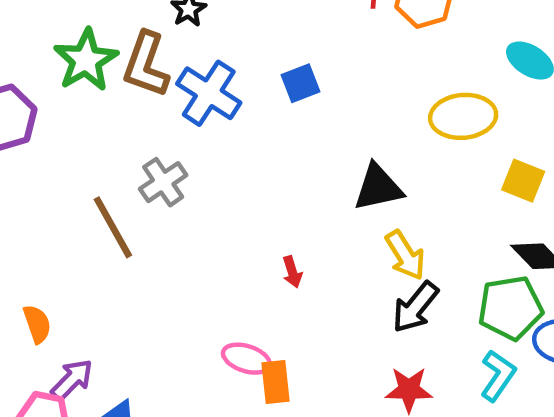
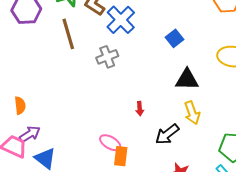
blue square: (300, 83) -> (175, 38), moved, turned -30
gray cross: (163, 182) -> (107, 57), moved
brown line: (113, 227) -> (68, 34), moved
black arrow: (415, 307) -> (167, 134), moved

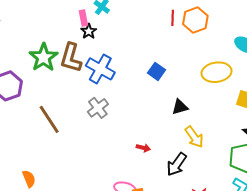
brown line: (68, 34) -> (49, 119), moved
black triangle: (187, 80) -> (180, 107), size x0.7
red arrow: (140, 109) -> (143, 148), turned -56

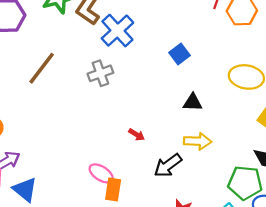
brown line: (49, 119) -> (42, 68), turned 52
yellow arrow: (194, 137) -> (198, 141), turned -70

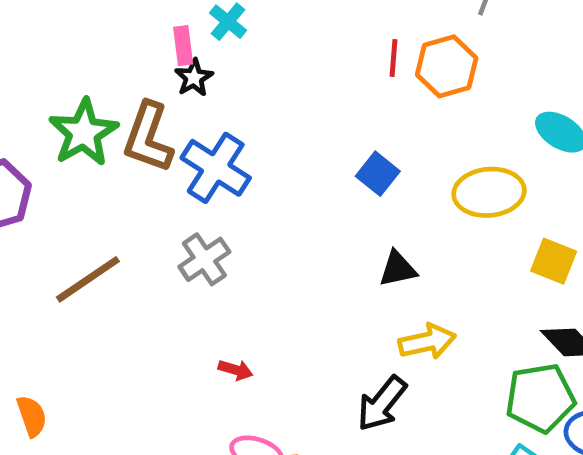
blue square: (180, 54) -> (378, 174), moved
brown line: (42, 68) -> (88, 279), turned 33
red arrow: (137, 135) -> (236, 370), moved

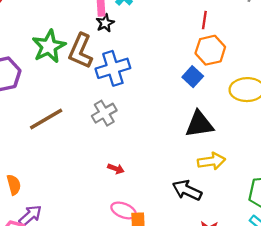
orange hexagon: (447, 66) -> (210, 50), moved
blue cross: (216, 168) -> (113, 68), turned 36
black triangle: (398, 269) -> (199, 124), size x1.5
black arrow: (382, 404) -> (187, 190), turned 72

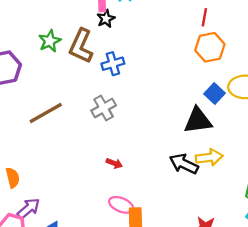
green star: (49, 46) -> (50, 41), size x0.7
blue cross: (113, 68) -> (113, 64), size x0.7
blue square: (193, 77) -> (214, 93), moved
black arrow: (187, 190) -> (184, 164), moved

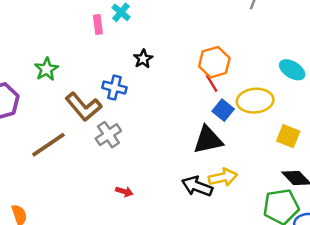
red line: (204, 17) -> (212, 83), moved, turned -36
black star: (106, 19) -> (143, 59), moved
brown L-shape: (81, 46) -> (83, 107), moved, turned -60
blue cross: (113, 64) -> (114, 88), turned 35

